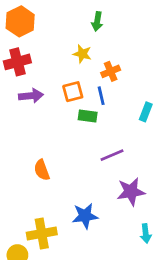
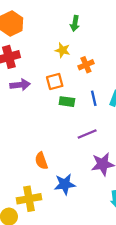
blue line: (101, 96) -> (94, 98), moved
orange semicircle: (42, 170) -> (41, 161), moved

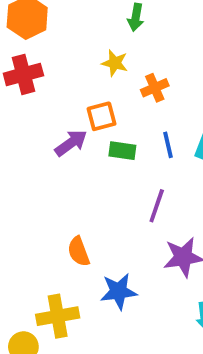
purple arrow: (20, 85) -> (71, 143), moved, turned -30
purple line: (87, 134) -> (157, 206), turned -48

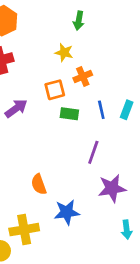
orange cross: (155, 88) -> (83, 76), moved
purple arrow: (71, 143) -> (16, 108), moved

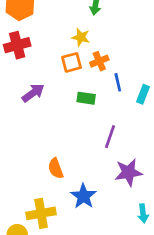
orange square: (55, 90) -> (72, 62), moved
blue line: (101, 110) -> (118, 82), moved
blue star: (67, 212) -> (83, 196), turned -30

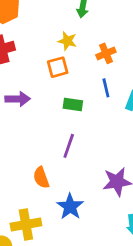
orange cross: (99, 61) -> (106, 53), moved
purple arrow: (33, 93) -> (18, 99), turned 35
purple line: (110, 137) -> (69, 146), moved

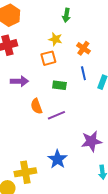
orange cross: (106, 53) -> (83, 48), turned -32
purple line: (69, 146) -> (56, 115), turned 48
orange semicircle: (41, 178) -> (36, 106), moved

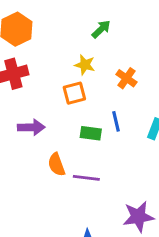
green arrow: (66, 15) -> (101, 29), turned -144
blue line: (83, 73) -> (116, 121), moved
purple line: (56, 115) -> (86, 178), turned 30

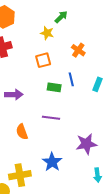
yellow star: (85, 65) -> (47, 33), moved
purple arrow: (31, 127) -> (14, 94), moved
orange semicircle: (57, 164) -> (22, 132), moved

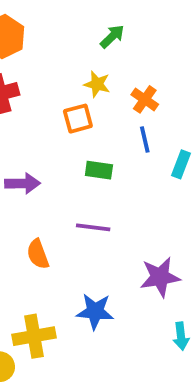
yellow star: (47, 33) -> (97, 84), moved
blue line: (71, 79) -> (145, 140), moved
blue star: (52, 162) -> (95, 311), turned -30

